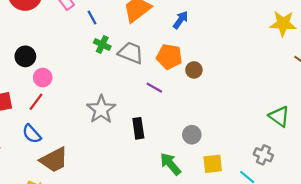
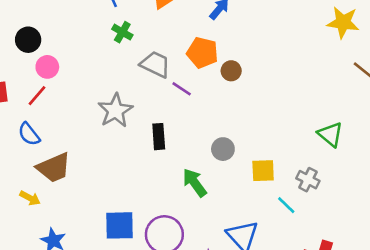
gray trapezoid: (131, 53) -> (155, 64), moved
yellow square: (213, 164) -> (263, 171), moved

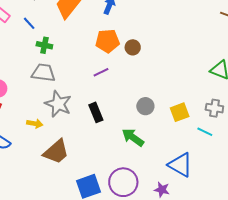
gray trapezoid: (155, 64) -> (43, 73), moved
purple line: (182, 89) -> (101, 72), turned -42
brown trapezoid: (54, 168) -> (56, 152), moved
yellow arrow: (30, 198) -> (35, 124), moved

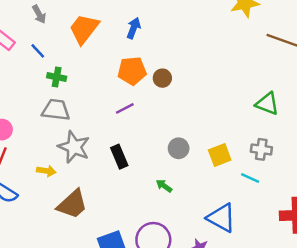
green arrow: (133, 137) -> (164, 186), size x0.6

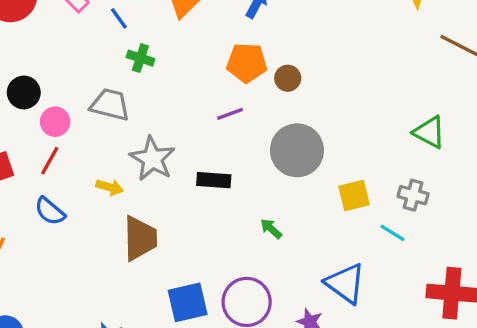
gray trapezoid: (56, 110) -> (110, 105), moved
gray circle: (179, 148) -> (297, 150), moved, size x1.8
black rectangle: (119, 157) -> (214, 180), turned -70
brown trapezoid: (72, 204) -> (140, 238), turned -56

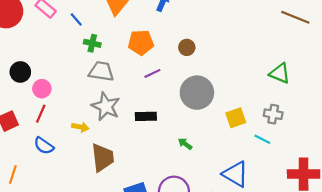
orange pentagon: (247, 63) -> (141, 42), moved
gray trapezoid: (110, 105) -> (101, 71), moved

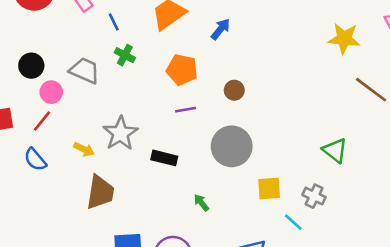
gray trapezoid: (101, 71) -> (85, 70), moved

